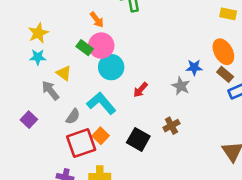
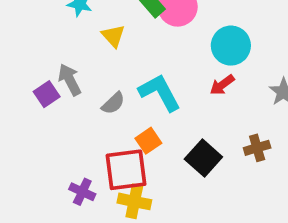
cyan circle: (111, 67) -> (231, 46), moved
gray arrow: (50, 90) -> (70, 80), moved
red square: (81, 143) -> (126, 170), moved

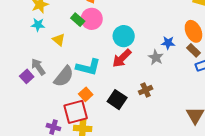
red arrow: (222, 85) -> (122, 58), size x1.5
cyan L-shape: (160, 92) -> (88, 67), turned 140
gray semicircle: (113, 103) -> (64, 76), size x1.6

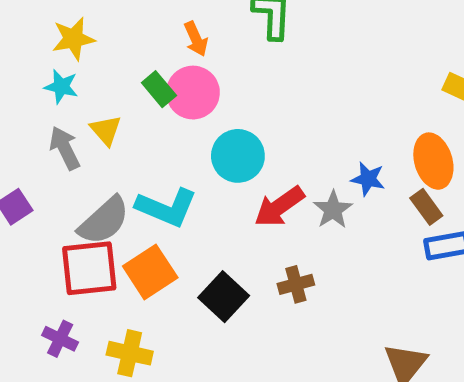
cyan circle: (124, 36) -> (238, 156), moved
red arrow: (122, 58) -> (279, 207), moved
gray arrow: (38, 67) -> (65, 148), moved
orange square: (86, 94) -> (150, 272), size x1.5
red square: (76, 112) -> (89, 268), moved

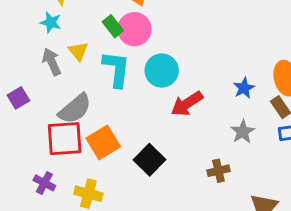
blue star: (368, 179) -> (244, 88), turned 30
cyan L-shape: (167, 207) -> (116, 69), moved, turned -108
gray star: (333, 210) -> (243, 132), moved
brown cross: (296, 284) -> (218, 171), moved

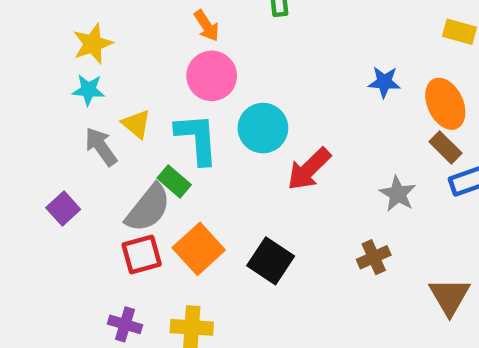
green rectangle: (113, 26) -> (174, 181), moved
blue star: (244, 88) -> (384, 82), moved, turned -30
red square: (65, 139) -> (142, 254), size x0.7

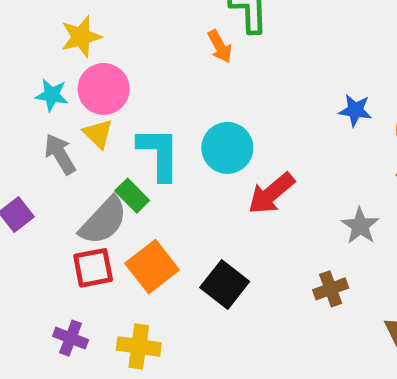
orange arrow: (207, 26) -> (220, 46), moved
yellow star: (93, 44) -> (81, 37), moved
pink circle: (212, 76) -> (104, 89), moved

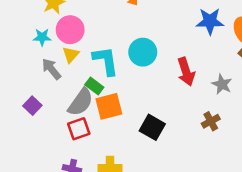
blue star: (355, 110) -> (210, 21), size x1.5
yellow triangle: (98, 134) -> (71, 55), turned 36
red arrow: (271, 193) -> (186, 72), moved, turned -60
orange square: (152, 267) -> (109, 106), moved, turned 32

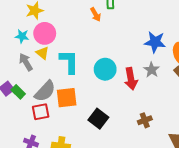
cyan circle: (143, 52) -> (105, 69), moved
yellow triangle: (71, 55) -> (42, 53), turned -40
gray star: (222, 84) -> (152, 70), moved
green rectangle: (94, 86) -> (18, 92), moved

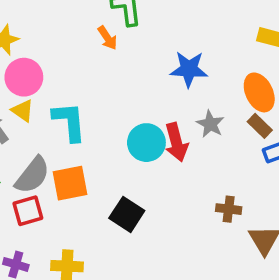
blue star: (155, 42) -> (189, 69), moved
cyan circle: (105, 69) -> (146, 143), moved
brown cross: (145, 120) -> (229, 209), moved, turned 32

